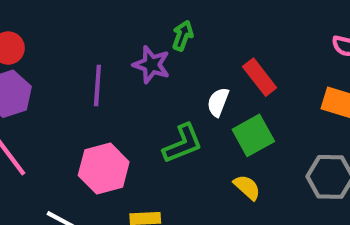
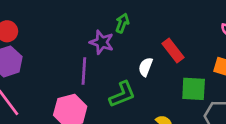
purple line: (97, 85) -> (84, 71), moved
green square: (253, 135) -> (194, 89), moved, turned 32

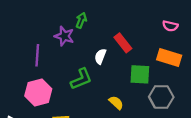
purple line: (84, 71) -> (37, 55), moved

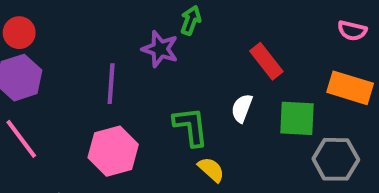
white semicircle: (100, 56) -> (242, 108), moved
green L-shape: (81, 79) -> (191, 127), turned -75
yellow semicircle: (116, 103) -> (211, 169), moved

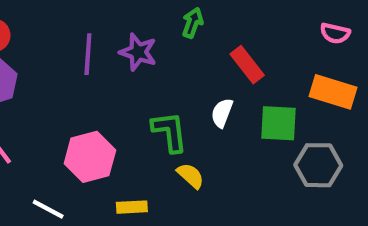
green arrow: (191, 20) -> (193, 23), moved
purple line: (111, 84) -> (88, 54), moved

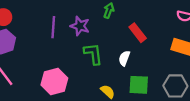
green square: (278, 123) -> (139, 85), moved
green L-shape: (170, 132) -> (93, 54), moved

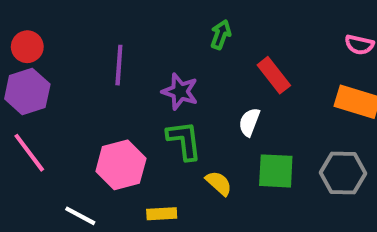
purple star: (80, 26) -> (180, 92), moved
green L-shape: (93, 54) -> (184, 140), moved

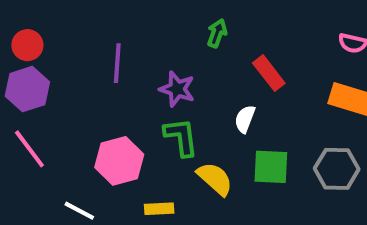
yellow semicircle: (219, 183) -> (215, 179), size x1.4

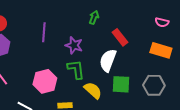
white semicircle: (245, 119) -> (108, 60), size x1.6

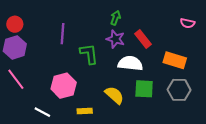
purple star: (74, 45) -> (115, 39), moved
orange rectangle: (161, 50) -> (175, 60), moved
white semicircle: (108, 60) -> (130, 63), turned 75
green L-shape: (76, 69) -> (89, 54), moved

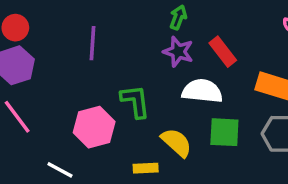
green L-shape: (89, 54) -> (135, 101), moved
yellow rectangle: (85, 111) -> (146, 168), moved

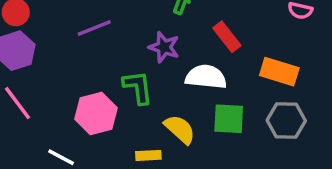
purple line: (92, 43) -> (94, 28), turned 64
purple star: (178, 52) -> (164, 47), moved

